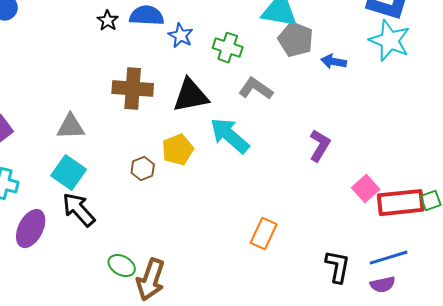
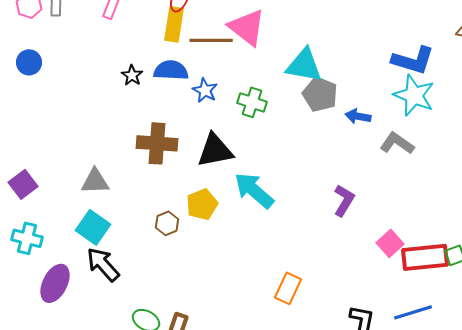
gray L-shape: (256, 89) -> (397, 143), moved

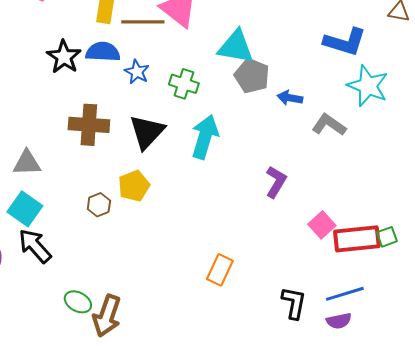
black star: (132, 75) -> (64, 57), size x1.6
cyan star: (414, 95) -> (368, 86), moved
black triangle: (215, 150) -> (147, 132), turned -36
cyan arrow: (254, 190) -> (205, 137), moved, turned 66

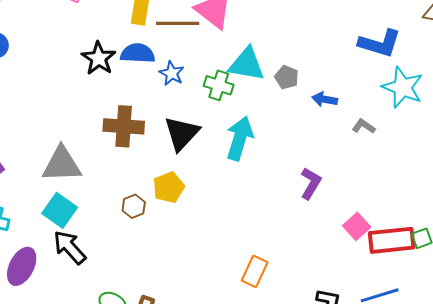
cyan triangle: (236, 47) -> (247, 64), moved
gray pentagon: (252, 76) -> (287, 77), size x0.7
gray L-shape: (329, 125) -> (364, 126), size x0.7
gray triangle: (27, 163) -> (62, 164), size x1.4

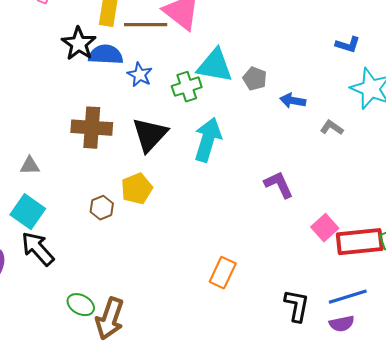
blue L-shape: (380, 43) -> (348, 45), size x0.6
black star: (99, 58) -> (79, 44), moved
green cross: (219, 85) -> (187, 87), turned -36
gray triangle: (62, 164) -> (30, 166), size x0.5
purple L-shape: (311, 183) -> (279, 185), turned -56

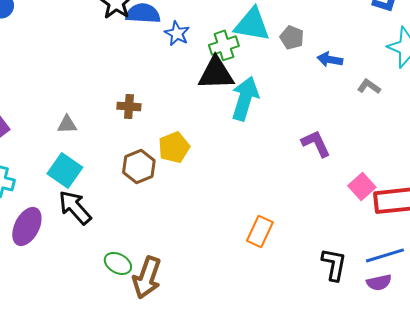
brown cross: (92, 128) -> (129, 106), moved, size x0.6
black triangle: (150, 135) -> (216, 73), moved, turned 45
brown hexagon: (102, 208) -> (139, 166), size x1.4

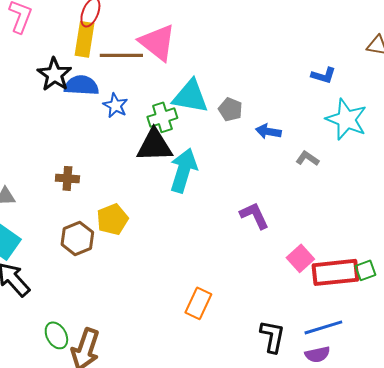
green ellipse: (118, 263) -> (56, 335), turned 32

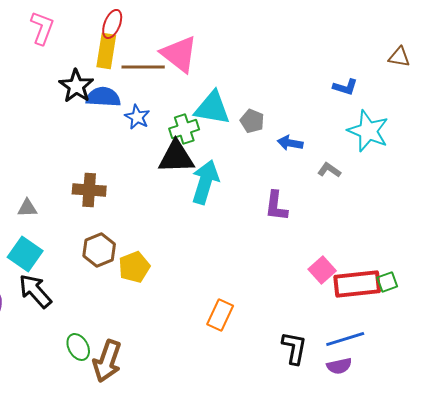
brown cross: (67, 178) -> (89, 190), size x1.4
purple L-shape: (254, 215) -> (276, 206), moved, turned -148
yellow pentagon: (112, 219) -> (134, 267), moved

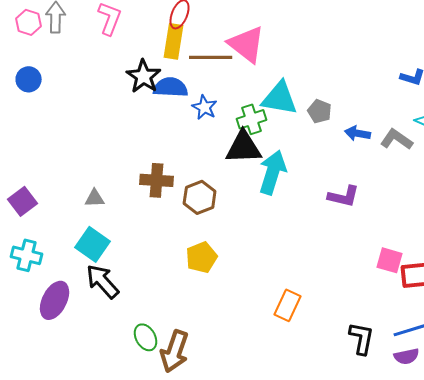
gray L-shape: (329, 170) -> (397, 139), moved, size x1.4
purple L-shape: (276, 206) -> (344, 196), turned -84
brown hexagon: (99, 250) -> (200, 197), moved
pink square: (322, 270) -> (390, 260), turned -32

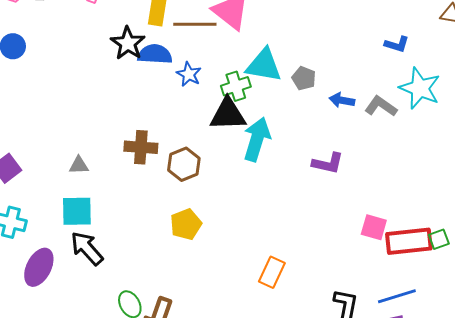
cyan square: (93, 244) -> (77, 211), turned -36

